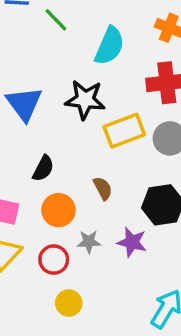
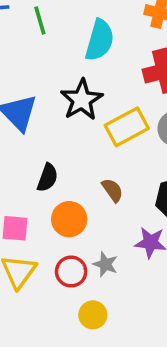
green line: (56, 20) -> (40, 20), turned 36
black star: (85, 100) -> (82, 100), turned -30
gray star: (89, 242) -> (105, 264), moved, turned 30

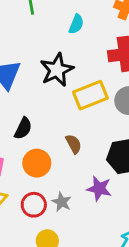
cyan semicircle: (100, 40) -> (76, 24), size x0.6

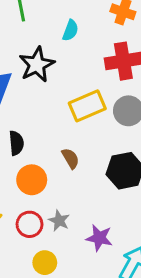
black star: (57, 70) -> (37, 65), moved
black semicircle: (23, 128) -> (16, 143), turned -30
purple star: (99, 189) -> (99, 238), moved

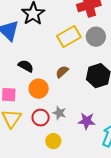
black semicircle: (16, 143) -> (26, 66), turned -49
brown semicircle: (70, 158) -> (62, 72), turned -96

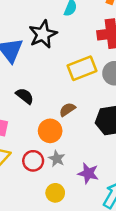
orange circle: (39, 89) -> (50, 131), moved
yellow circle: (53, 141) -> (55, 193), moved

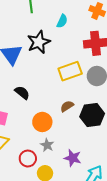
brown semicircle: (67, 110) -> (67, 106), moved
red circle: (33, 161) -> (28, 159), moved

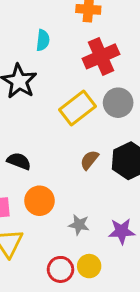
orange circle: (42, 122) -> (40, 201), moved
red circle: (28, 159) -> (60, 269), moved

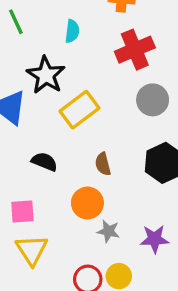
yellow rectangle: (78, 108) -> (79, 110), moved
brown semicircle: (89, 160) -> (103, 164), moved, turned -55
orange circle: (40, 201) -> (87, 203), moved

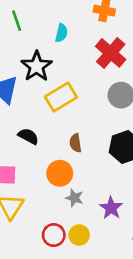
red cross: (135, 50) -> (111, 53), turned -32
purple star: (154, 239) -> (111, 208), turned 30

